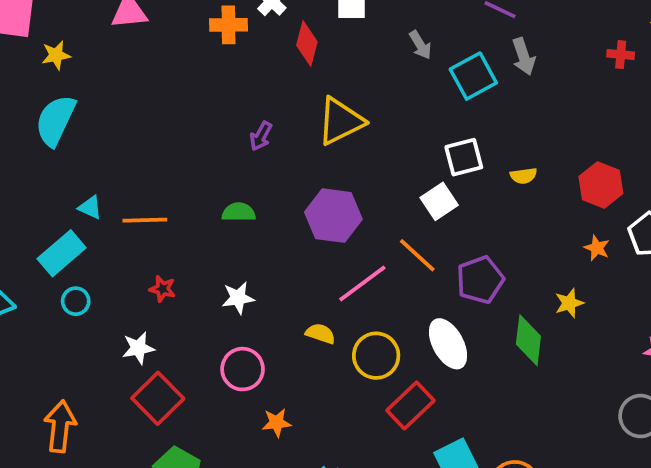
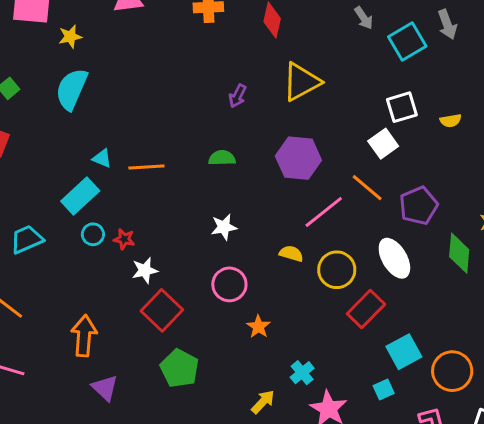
red star: (163, 289) -> (124, 239), moved
orange star: (277, 423) -> (258, 327), turned -30

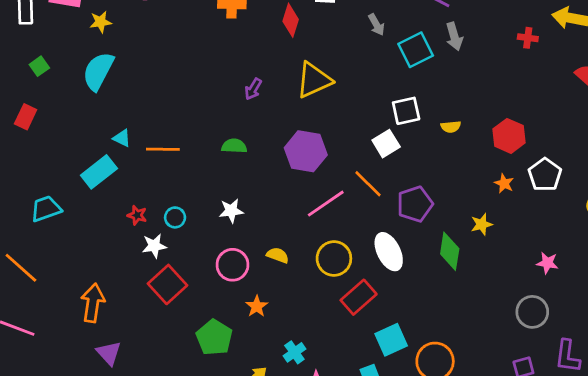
cyan circle: (93, 234) -> (175, 217), moved
yellow semicircle: (291, 254) -> (278, 255), moved
green pentagon: (179, 368) -> (214, 337), moved

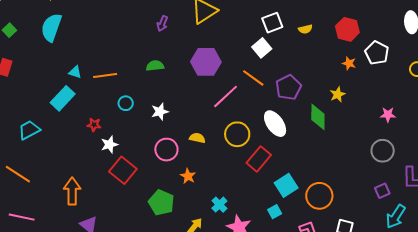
cyan circle: (175, 217) -> (126, 103), moved

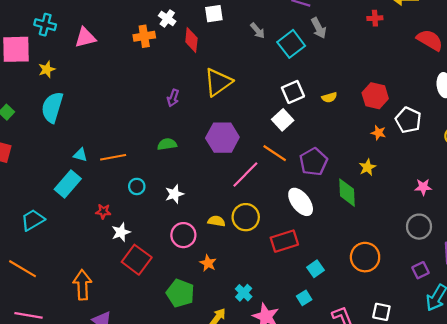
yellow circle: (237, 134) -> (246, 217), moved
red rectangle: (259, 159) -> (284, 241), turned 35
cyan square: (286, 185) -> (315, 269), size x0.7
orange circle: (319, 196) -> (365, 257), moved

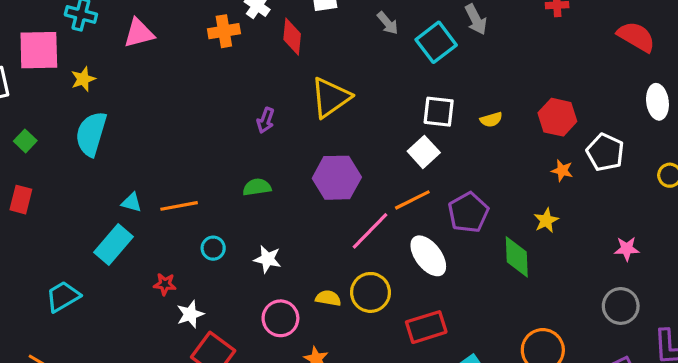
white square: (293, 92) -> (439, 112), turned 30
orange line: (275, 153) -> (412, 200), turned -60
white star: (174, 194) -> (267, 259), turned 30
white ellipse: (301, 202) -> (428, 256), moved

